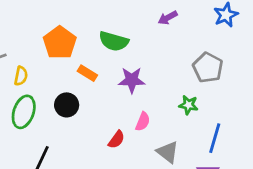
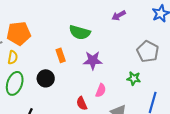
orange pentagon: (60, 43) -> (19, 33), moved, turned 30
orange rectangle: (87, 73) -> (61, 55), turned 40
red semicircle: (116, 140) -> (82, 103), turned 120

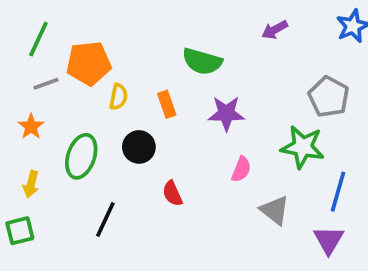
yellow semicircle: (13, 57) -> (118, 97), moved
green star: (134, 78) -> (303, 147), size x1.6
red semicircle: (82, 103) -> (172, 193), moved

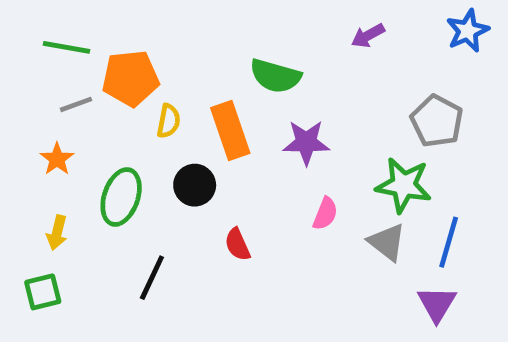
green line: (38, 39) -> (66, 47), turned 75
orange rectangle: (167, 104) -> (230, 131), size x1.6
gray triangle: (275, 210) -> (387, 242), moved

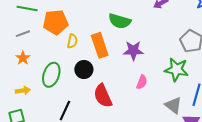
gray line: (76, 104) -> (23, 34), moved
yellow arrow: (57, 233) -> (23, 91), turned -112
gray triangle: (387, 242) -> (173, 105), moved
red semicircle: (237, 244) -> (103, 96), size x1.6

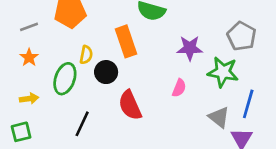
yellow semicircle: (72, 41) -> (86, 55), moved
purple star: (133, 51) -> (190, 48), moved

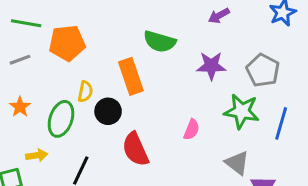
purple star: (190, 48) -> (211, 66), moved
orange star: (29, 57) -> (20, 107), moved
yellow arrow: (29, 99) -> (37, 155), moved
blue line: (248, 104) -> (281, 123), moved

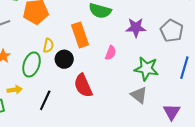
green star: (242, 111) -> (146, 69), moved
pink semicircle: (192, 130) -> (111, 53), moved
gray triangle: (237, 163) -> (139, 95), moved

